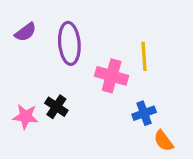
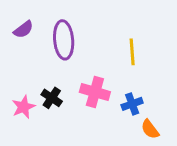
pink cross: (112, 76) -> (95, 92), moved
pink star: (26, 116) -> (23, 107), turned -30

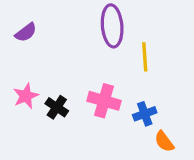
purple ellipse: (64, 40) -> (112, 26), moved
pink star: (23, 107) -> (26, 96), moved

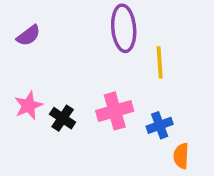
pink cross: (104, 101) -> (115, 111), turned -32
orange semicircle: (164, 141) -> (181, 156), turned 40

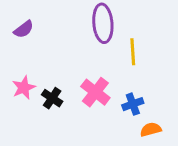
pink cross: (115, 111) -> (95, 92), turned -36
orange semicircle: (181, 156) -> (151, 129), turned 72

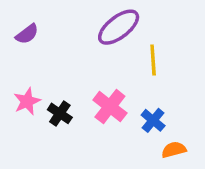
purple ellipse: (103, 23) -> (119, 27), turned 57
blue cross: (133, 104) -> (153, 120), turned -30

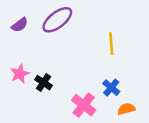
purple ellipse: (119, 27) -> (57, 20), moved
pink cross: (110, 107) -> (84, 105), moved

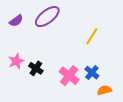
yellow line: (111, 44) -> (92, 36), turned 36
pink cross: (84, 105) -> (69, 76), moved

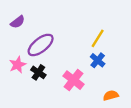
purple ellipse: (47, 17) -> (41, 45), moved
blue cross: (92, 73) -> (98, 60), moved

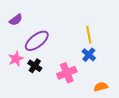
yellow line: (98, 38) -> (89, 35), turned -42
pink cross: (73, 80) -> (67, 73), turned 30

